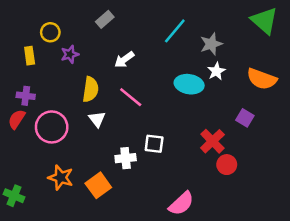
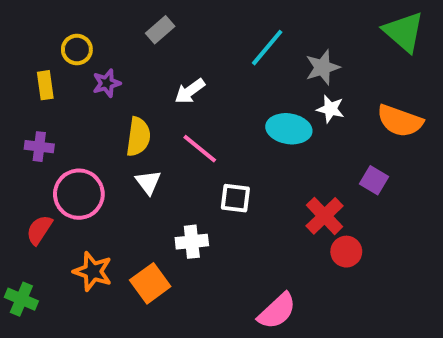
white star: (216, 71) -> (330, 109), turned -30
red semicircle: (17, 119) -> (39, 230), moved
white square: (154, 144) -> (235, 198), moved

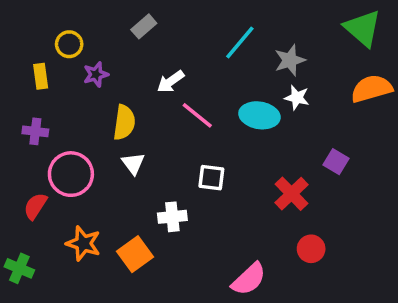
orange semicircle: (400, 121) -> (372, 89), moved, turned 144
pink line: (200, 149) -> (197, 115), moved
red circle: (346, 252) -> (311, 249), moved

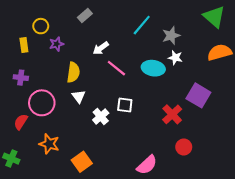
purple square: (336, 162) -> (198, 95), size x1.6
white cross: (172, 217) -> (101, 117), moved, turned -35
orange square: (135, 254) -> (82, 162), moved

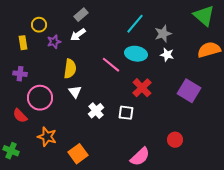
white arrow: (101, 48) -> (78, 35), moved
cyan ellipse: (153, 68) -> (136, 54), moved
white square: (125, 105) -> (126, 113), moved
red cross: (172, 114) -> (142, 88), moved
red semicircle: (21, 122) -> (20, 116), turned -77

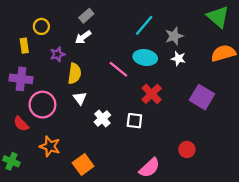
purple star: (54, 42) -> (57, 54), moved
purple cross: (20, 74) -> (21, 79), size x1.5

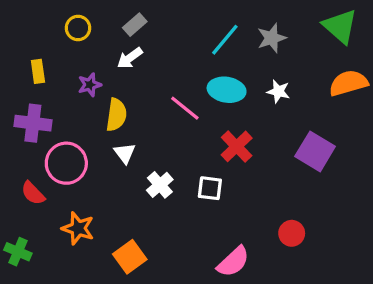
yellow circle: (41, 26) -> (78, 28), moved
gray star: (174, 36) -> (272, 38), moved

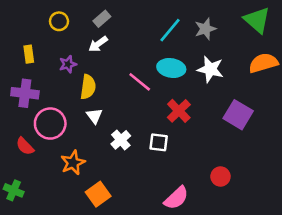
white star: (278, 91) -> (210, 69), size x1.5
orange star: (78, 228) -> (73, 163), moved, turned 30

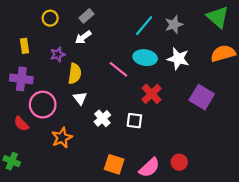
red circle: (220, 177) -> (179, 162), moved
orange square: (98, 194) -> (114, 164), moved, turned -36

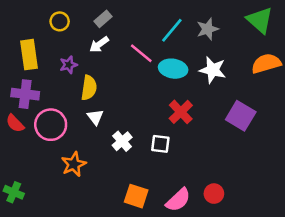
yellow rectangle: (25, 46) -> (29, 55), size x1.6
pink line: (118, 69) -> (141, 53), moved
red semicircle: (21, 124) -> (15, 123), moved

